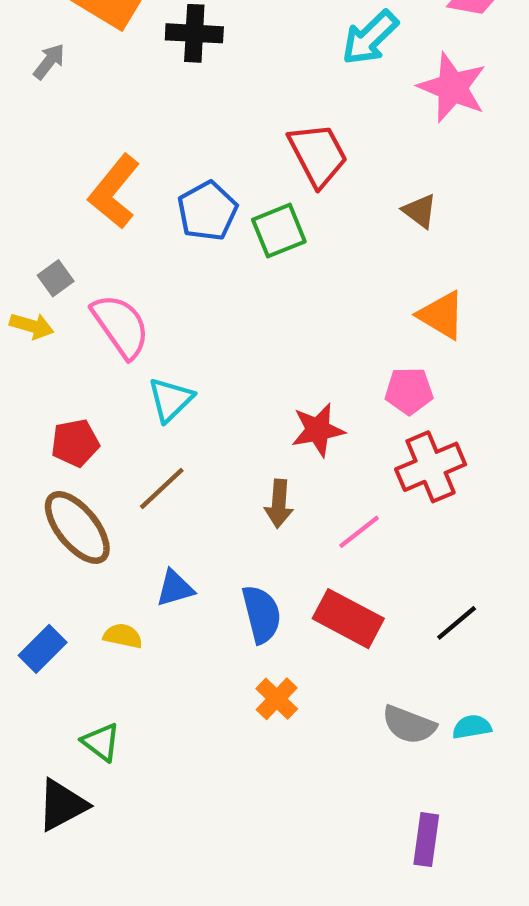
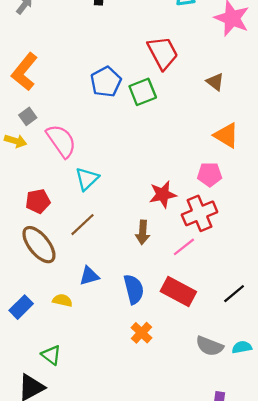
orange L-shape: (114, 192) -> (24, 72), moved
red cross: (431, 467) -> (200, 213), moved

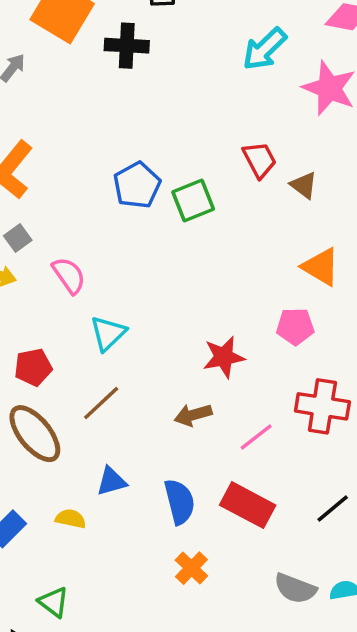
red trapezoid: (163, 53) -> (259, 160), moved, size x0.7
pink semicircle: (61, 141) -> (69, 275), size x0.7
red cross: (200, 213) -> (322, 406), moved, turned 32
brown arrow: (143, 232) -> (193, 415), turned 70

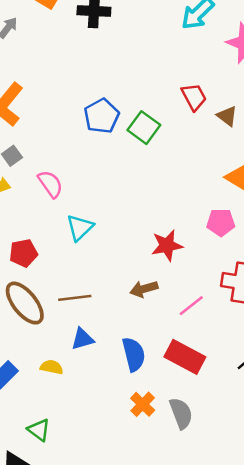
green square: (193, 200) -> (144, 128), turned -32
brown line: (101, 403) -> (75, 298), moved, turned 36
gray semicircle: (295, 588) -> (181, 413), moved, turned -132

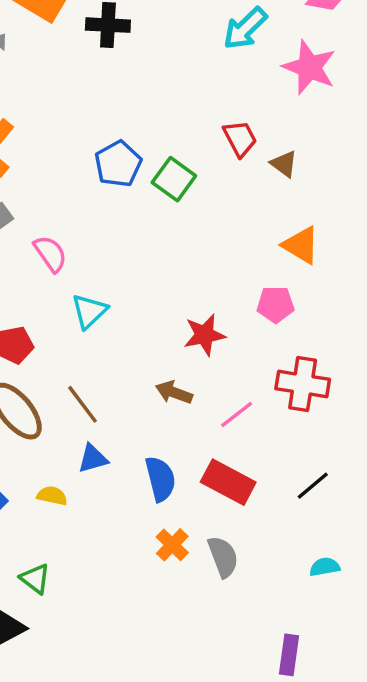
brown arrow: (144, 289) -> (174, 392), turned 36
brown line: (75, 298) -> (83, 404), turned 60

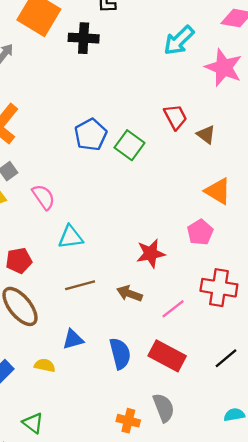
pink pentagon: (276, 304) -> (200, 232), turned -30
cyan triangle: (89, 311) -> (71, 237), turned 36
brown line: (83, 404) -> (80, 285), moved, turned -68
orange cross: (172, 545) -> (128, 421), moved, turned -30

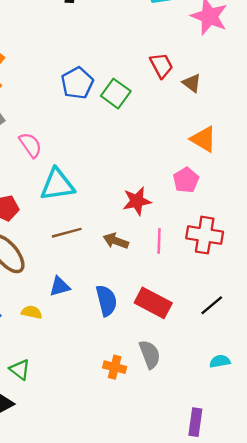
cyan triangle: (71, 237) -> (57, 185), size x1.4
pink line: (173, 309) -> (159, 241), moved, turned -50

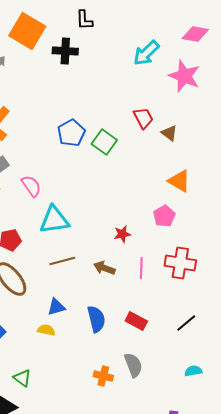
red star: (137, 201) -> (122, 234), size x0.7
red rectangle: (153, 303) -> (136, 321), size x0.7
yellow semicircle: (32, 312) -> (46, 330), moved

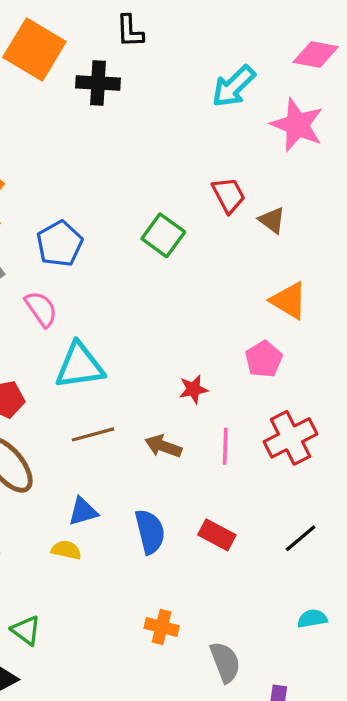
blue pentagon: (71, 133) -> (60, 244), moved
red cross: (180, 263) -> (290, 438), turned -36
gray semicircle: (133, 365) -> (225, 662), moved

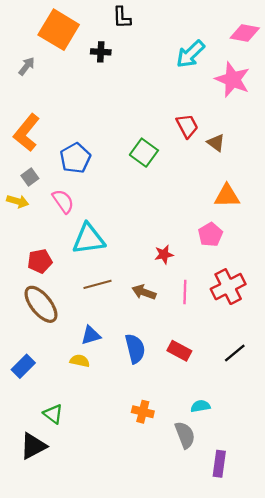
black cross: (98, 83) -> (101, 52), size x0.7
orange triangle: (289, 301) -> (227, 196), turned -32
cyan semicircle: (312, 619) -> (200, 406), moved

